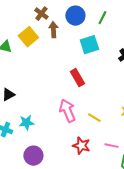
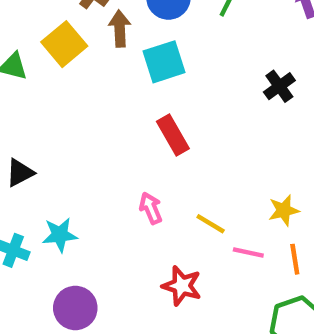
cyan square: (89, 45) -> (164, 62), moved
pink arrow: (67, 111) -> (151, 208), size x0.6
pink line: (111, 146) -> (248, 253), moved

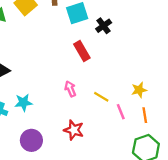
black cross: (279, 86) -> (104, 26), moved
pink line: (248, 253) -> (121, 112), turned 56
red star: (182, 286) -> (74, 130), moved

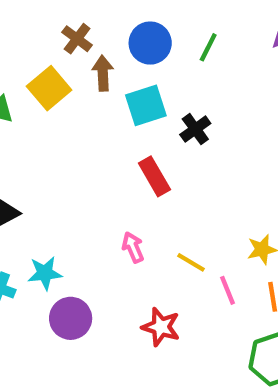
red star: (74, 130) -> (161, 327), moved
purple circle: (31, 140) -> (71, 318), moved

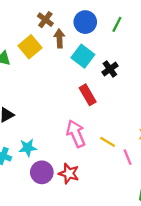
cyan square: (146, 105) -> (83, 56), turned -35
pink arrow: (133, 247) -> (76, 134), size x1.6
red star: (161, 327) -> (69, 174), moved

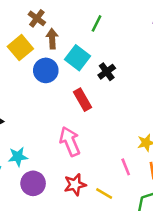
blue circle: (85, 22) -> (46, 70), moved
green line: (117, 24) -> (97, 23), moved
yellow line: (108, 142) -> (104, 193), moved
red star: (69, 174) -> (75, 185), moved, turned -30

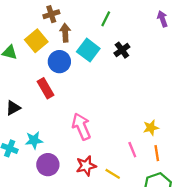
brown cross: (37, 18) -> (51, 14), turned 35
black cross: (107, 72) -> (122, 50), moved
red rectangle: (83, 100) -> (46, 88), moved

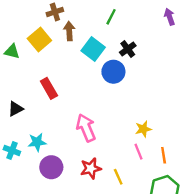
blue circle: (59, 62) -> (113, 72), moved
yellow star: (151, 128) -> (143, 129), moved
yellow line: (113, 174) -> (118, 177), turned 35

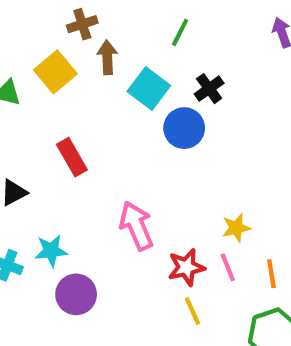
red star: (91, 168) -> (186, 267), moved

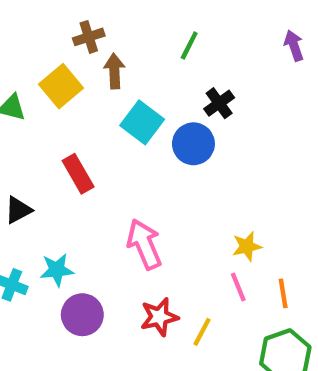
cyan square: (149, 89) -> (142, 122), moved
red star: (186, 267) -> (159, 317), moved
yellow line: (192, 311) -> (202, 332), turned 52

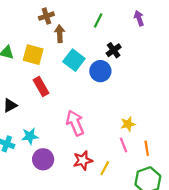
purple arrow: (294, 45) -> (139, 18), moved
yellow square: (61, 86) -> (33, 55), moved, turned -35

